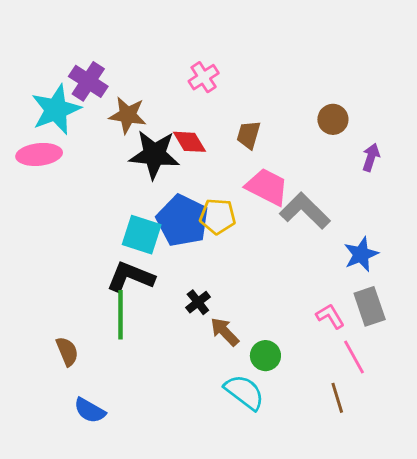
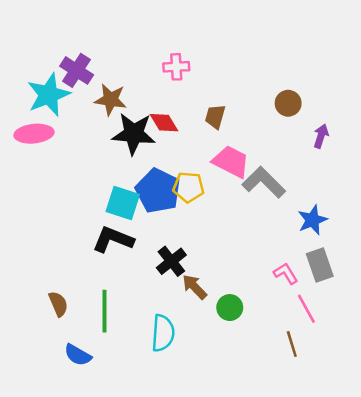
pink cross: (204, 77) -> (176, 67), turned 30
black cross: (198, 302) -> (171, 261), size x1.4
green line: (121, 315) -> (104, 311), moved
cyan semicircle: (244, 392) -> (163, 333), moved, turned 57

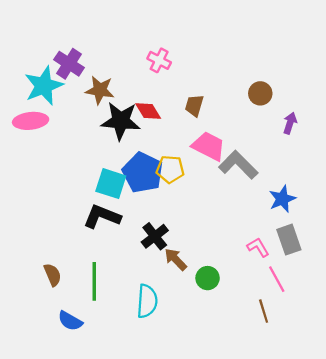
pink cross: (176, 67) -> (159, 60), turned 30

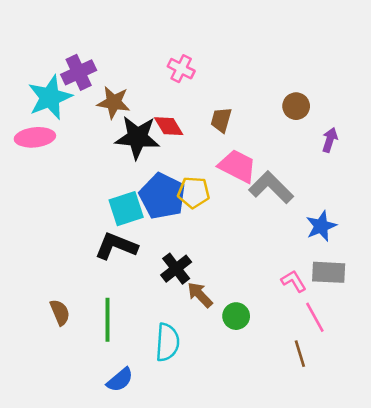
purple cross: (69, 64) -> (79, 72), turned 32
cyan square: (111, 184) -> (126, 209), turned -36
gray rectangle: (289, 240) -> (329, 272), turned -68
blue semicircle: (70, 321) -> (120, 380), moved, turned -70

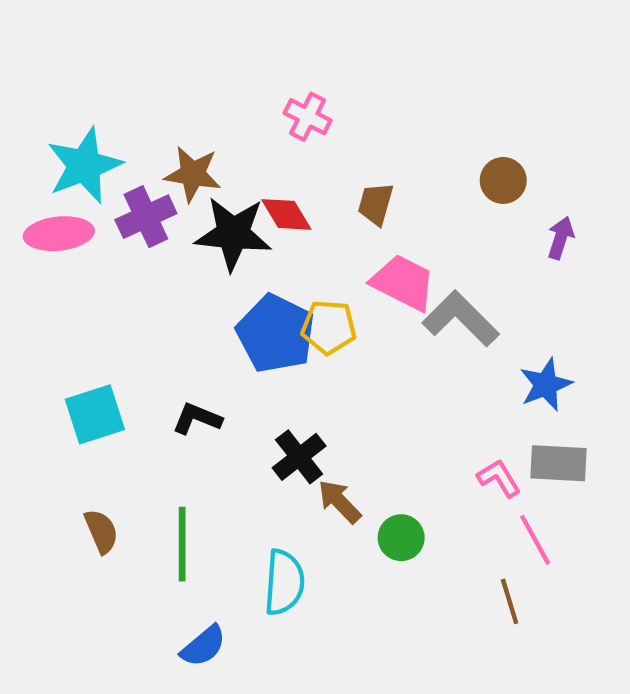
purple cross: (79, 72) -> (146, 217), moved
cyan square: (126, 209) -> (95, 414), moved
black L-shape: (116, 246) -> (197, 419), size x0.7

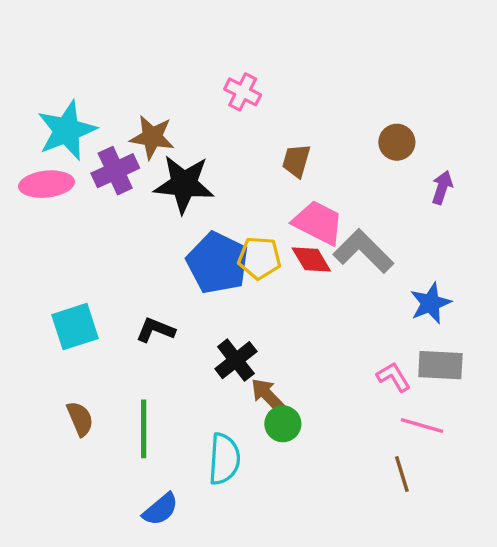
red diamond: (286, 214) -> (311, 260), moved
green circle: (401, 538) -> (283, 424), moved
pink line: (535, 540) -> (422, 425), turned -45

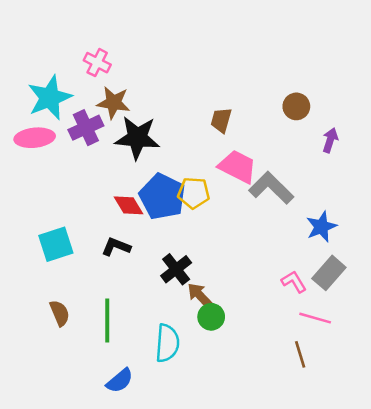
pink cross: (243, 92) -> (97, 63), moved
red diamond: (311, 260) -> (129, 205), moved
gray rectangle: (440, 365) -> (329, 273), turned -52

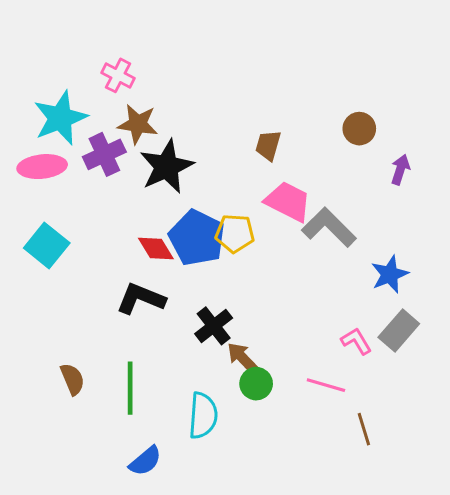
black star: (137, 138) -> (167, 167), turned -30
cyan square: (56, 244) -> (47, 245), moved, turned -33
black L-shape: (116, 247) -> (141, 299), size x1.4
pink line: (315, 318) -> (326, 385), moved

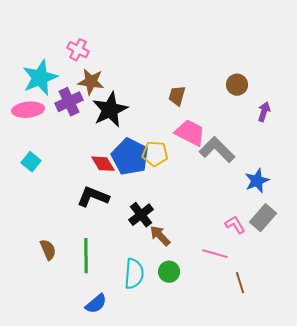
cyan square: (47, 245) -> (31, 162), size x0.7
green circle: (256, 384) -> (169, 272), moved

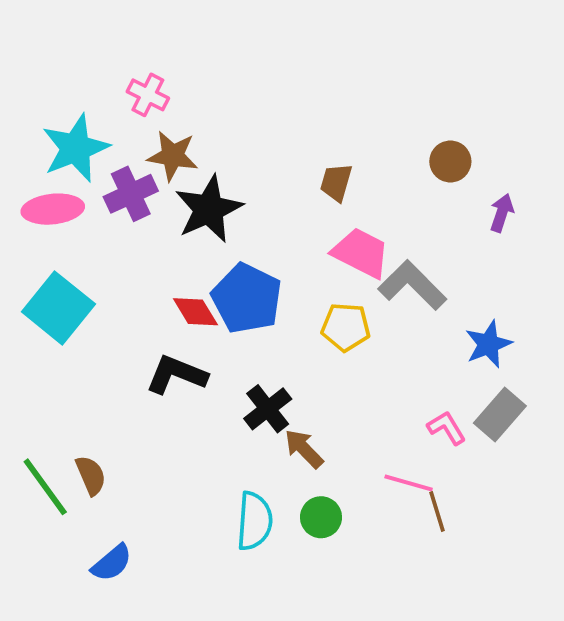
yellow pentagon: (155, 154) -> (346, 327), moved
cyan square: (31, 162) -> (58, 308), size x1.8
green line: (86, 256) -> (45, 487), moved, turned -36
brown line: (240, 283) -> (437, 512), moved
blue semicircle: (96, 304) -> (112, 563), moved

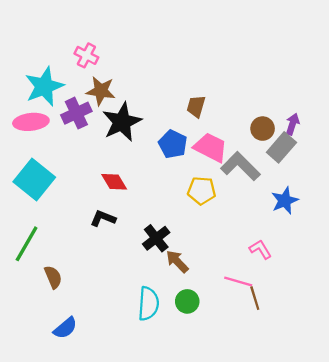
brown circle: (450, 161) -> (263, 129), moved
blue pentagon: (247, 298) -> (173, 144), moved, size x0.7
black L-shape: (176, 375) -> (103, 218), size x0.7
gray rectangle: (500, 415) -> (281, 147), moved
green line: (45, 487) -> (27, 244), moved, turned 66

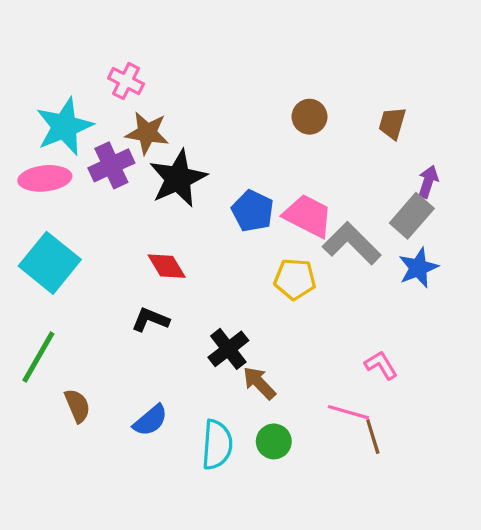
brown trapezoid: (196, 106) -> (392, 123), moved
brown circle: (263, 129) -> (310, 117), moved
blue star: (285, 201) -> (418, 268), moved
blue semicircle: (65, 328) -> (150, 420), moved

